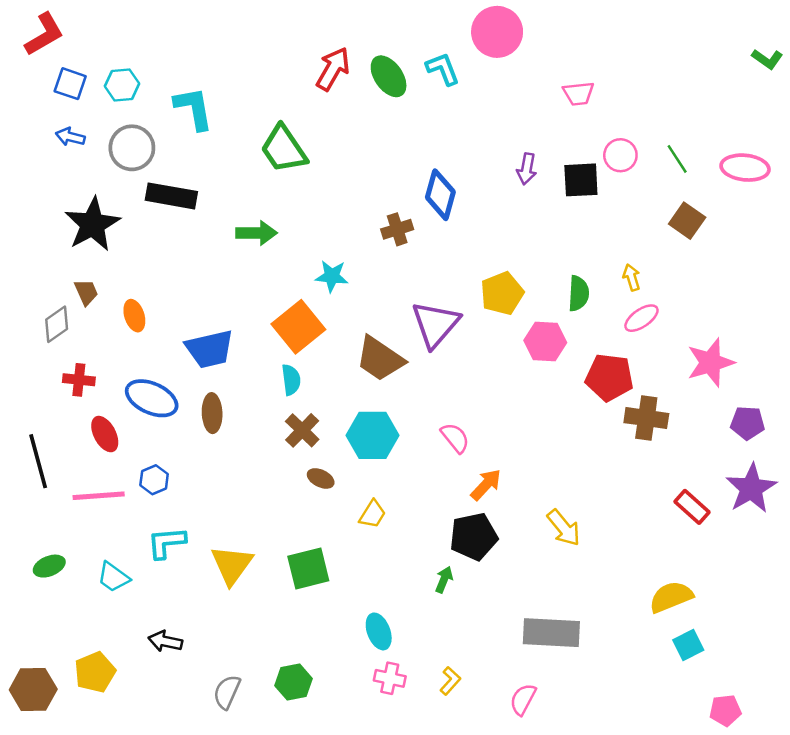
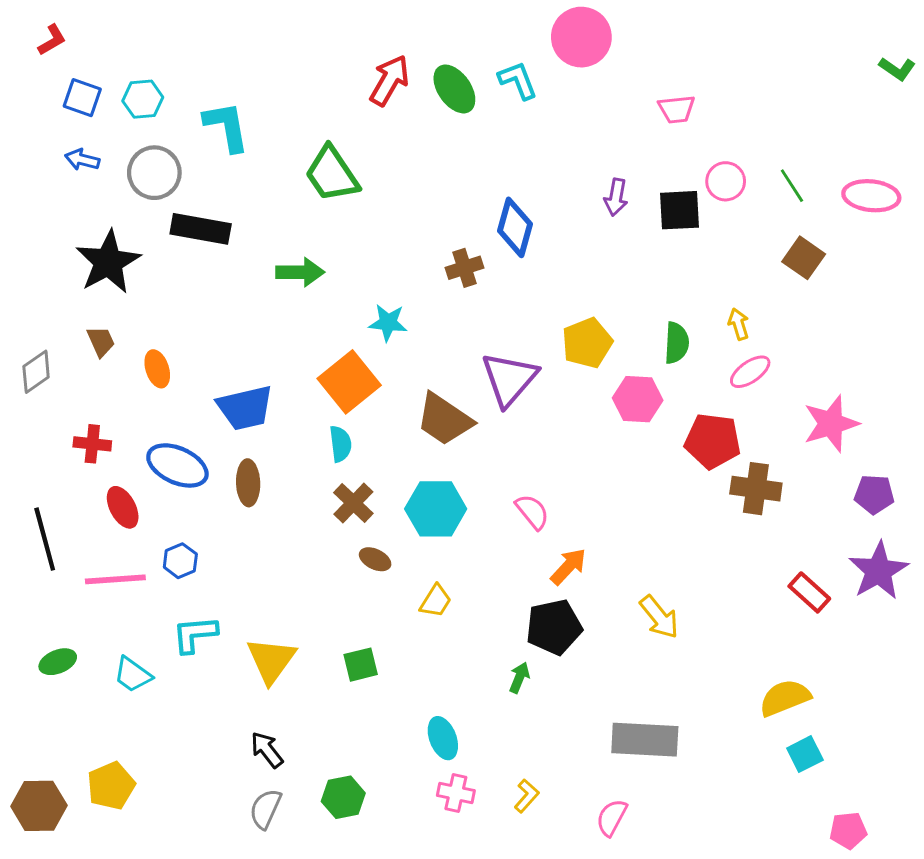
red L-shape: (44, 34) -> (52, 40), size x0.6
gray diamond: (57, 324) -> (36, 372), moved
green square: (308, 569) -> (361, 665), size x0.7
black arrow: (165, 641) -> (267, 750), moved, turned 40

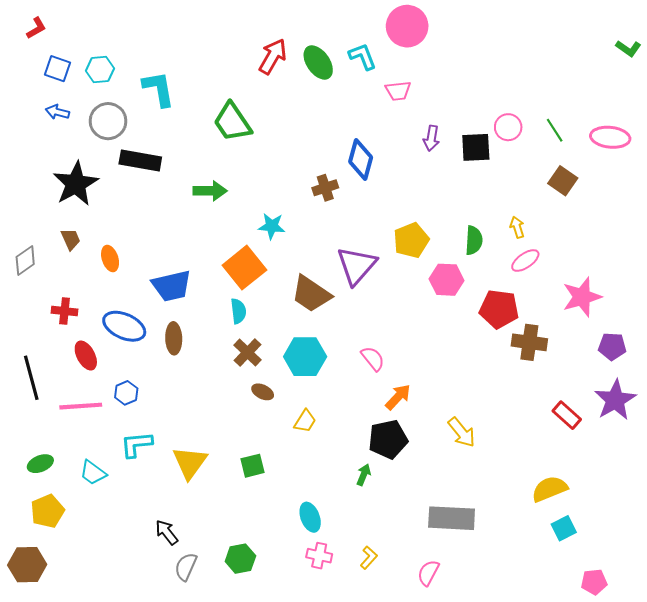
pink trapezoid: (677, 109) -> (398, 91), moved
black arrow: (267, 750) -> (167, 532), moved
yellow pentagon: (111, 786) -> (47, 511), moved

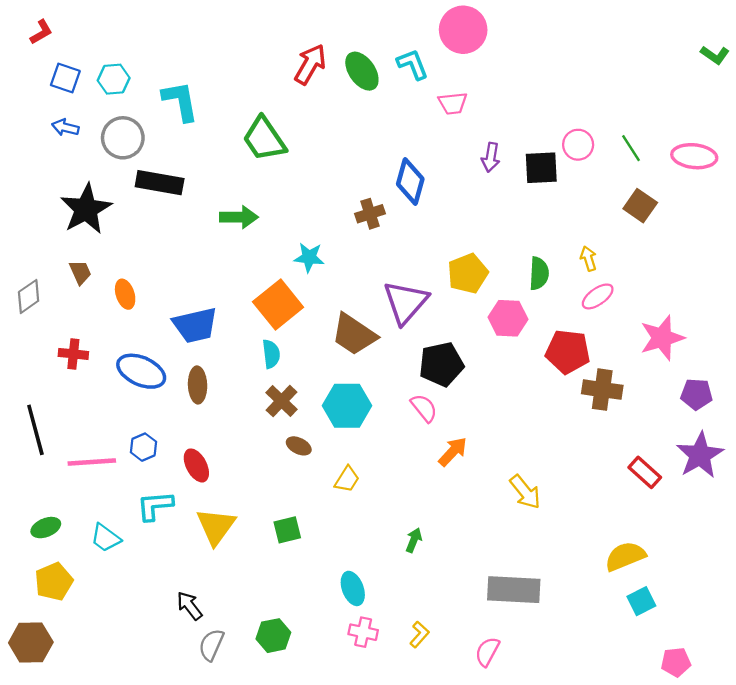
red ellipse: (86, 356) -> (196, 465), moved
black pentagon: (388, 439) -> (441, 364), moved

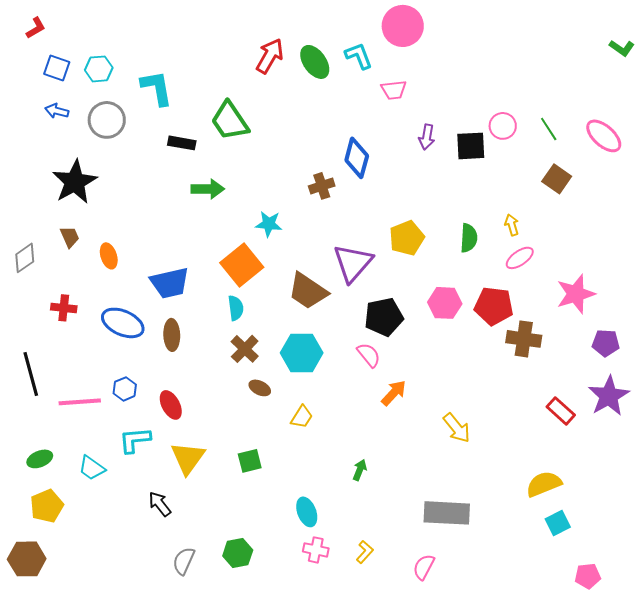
pink ellipse: (694, 156) -> (604, 136), turned 36
black rectangle: (160, 183) -> (182, 143), moved, size x0.7
pink hexagon: (508, 318) -> (445, 303), moved
black arrow: (189, 606) -> (160, 504), moved

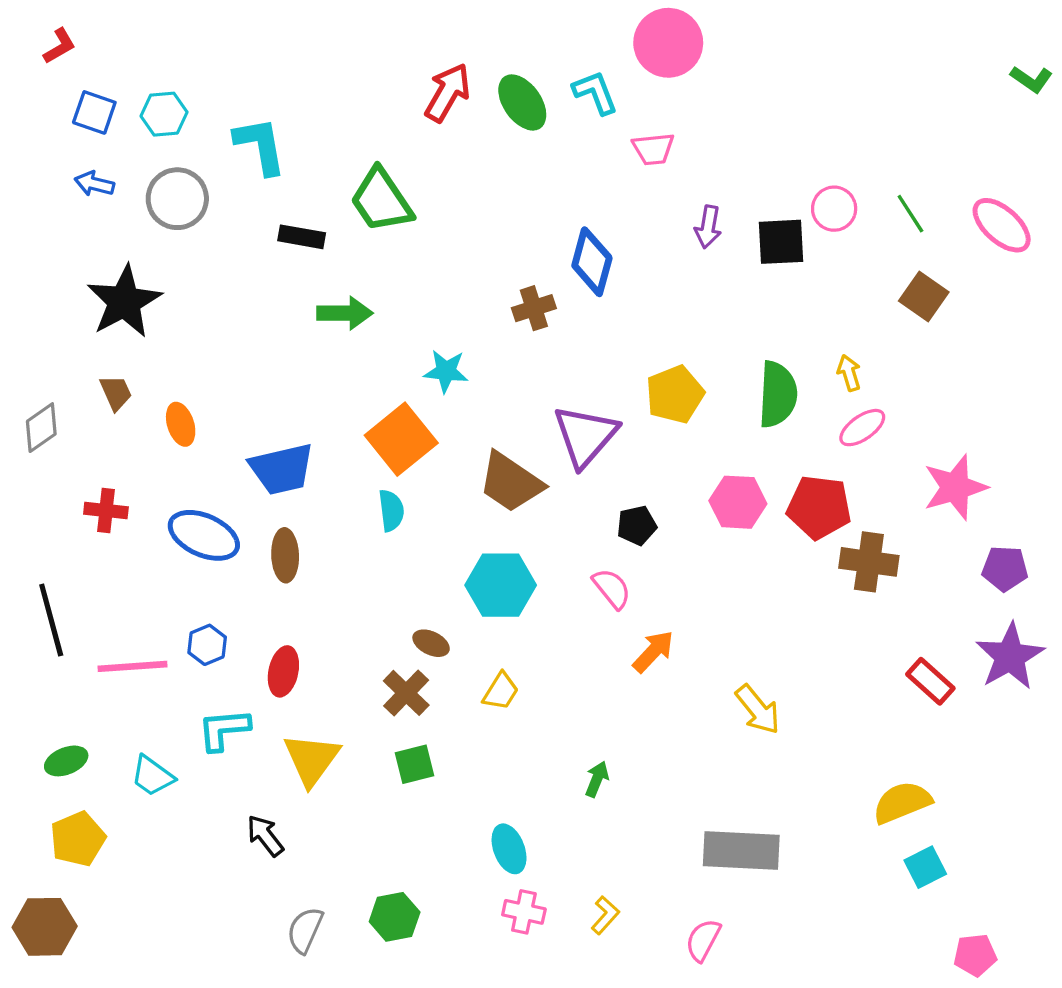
green semicircle: (469, 238) -> (778, 394), size x1.4
black pentagon: (384, 317) -> (637, 525), size x0.6
brown cross: (245, 349) -> (406, 693), moved
red ellipse: (171, 405) -> (283, 671), turned 40

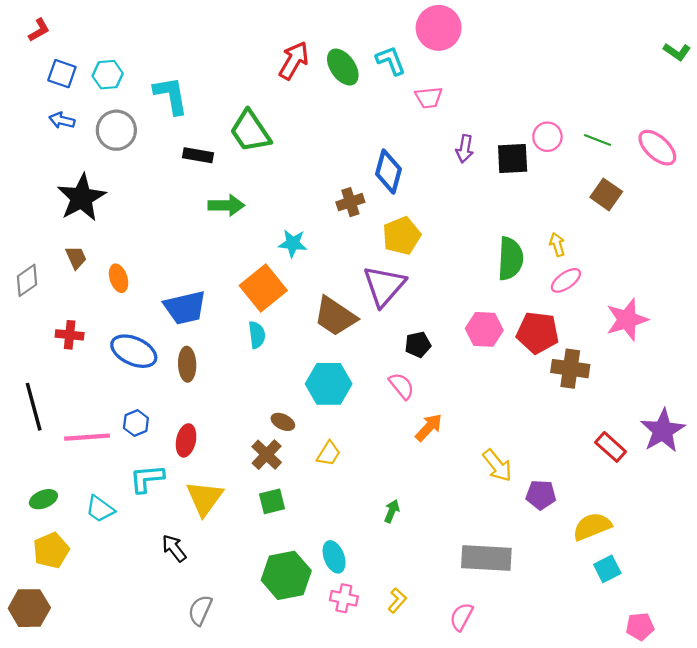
green line: (910, 214) -> (597, 140), turned -36
yellow pentagon: (675, 394) -> (402, 236), moved
purple pentagon: (1005, 569) -> (541, 495), moved
green hexagon: (395, 917) -> (286, 575), moved, size x1.5

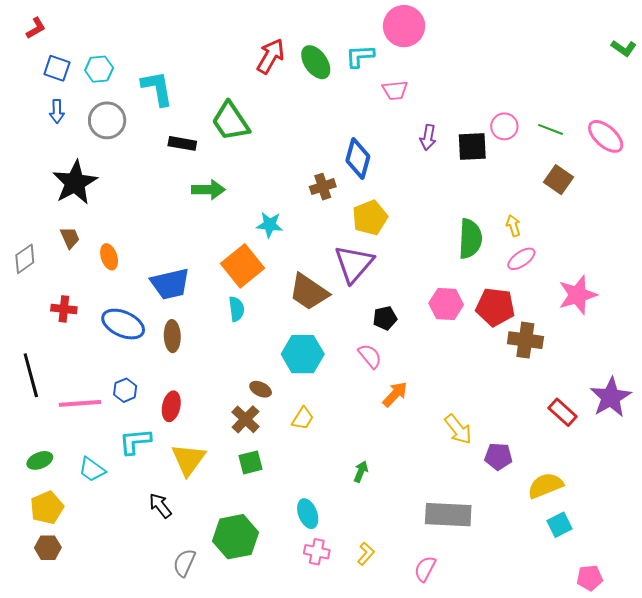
cyan L-shape: (391, 61) -> (360, 56), turned -72
blue arrow: (62, 120) -> (57, 111), turned -105
green hexagon: (286, 575) -> (235, 537), moved
brown hexagon: (29, 608) -> (48, 548), moved, size x0.7

